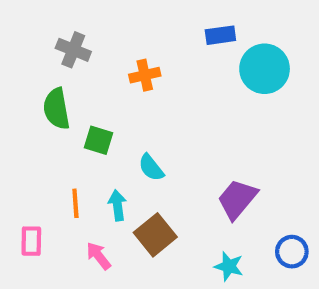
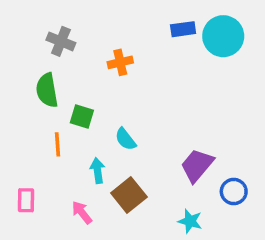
cyan circle: (265, 69) -> (223, 36), moved
orange line: (75, 203) -> (57, 144), moved
blue circle: (292, 252) -> (234, 192), moved

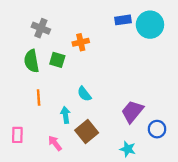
green square: (82, 116) -> (57, 60), moved

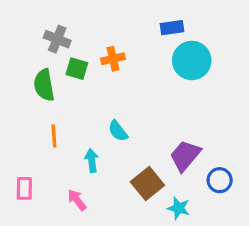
cyan circle: (150, 25) -> (192, 60), moved
green square: (57, 60) -> (77, 69), moved
brown square: (87, 131) -> (147, 183), moved

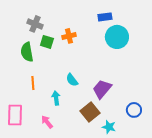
purple trapezoid: (185, 156) -> (102, 89), moved
pink rectangle: (24, 188) -> (15, 115), size x1.5

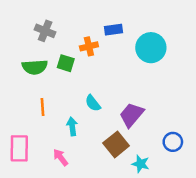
blue rectangle: (105, 17) -> (113, 30), moved
green square: (47, 42) -> (66, 63), moved
green semicircle: (27, 52) -> (35, 67), turned -84

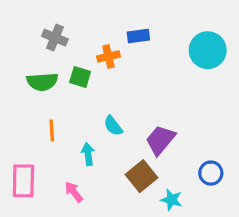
cyan circle: (151, 48) -> (208, 50), moved

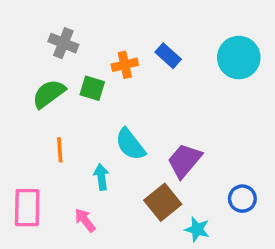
blue rectangle: (138, 36) -> (168, 56), moved, turned 50
green semicircle: (42, 82) -> (49, 94), turned 148
cyan semicircle: (113, 126) -> (130, 144), size x1.4

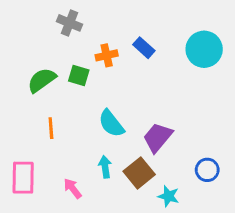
gray cross: (63, 43) -> (70, 23), moved
cyan arrow: (101, 177) -> (105, 167), moved

